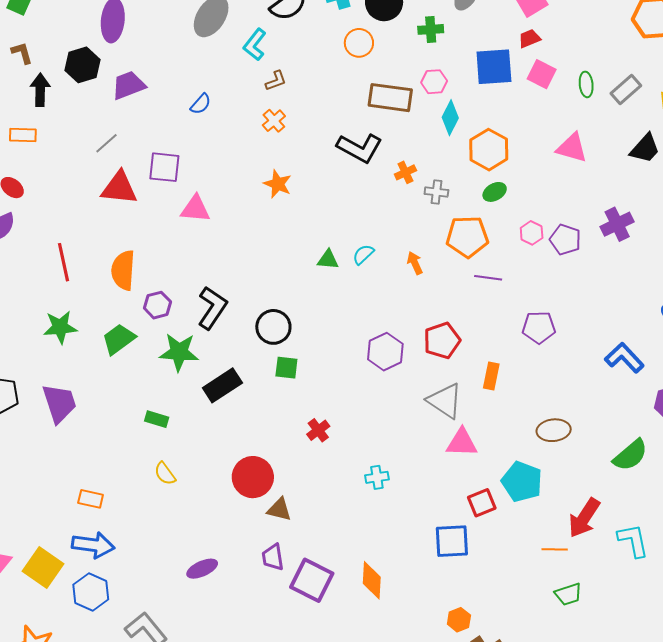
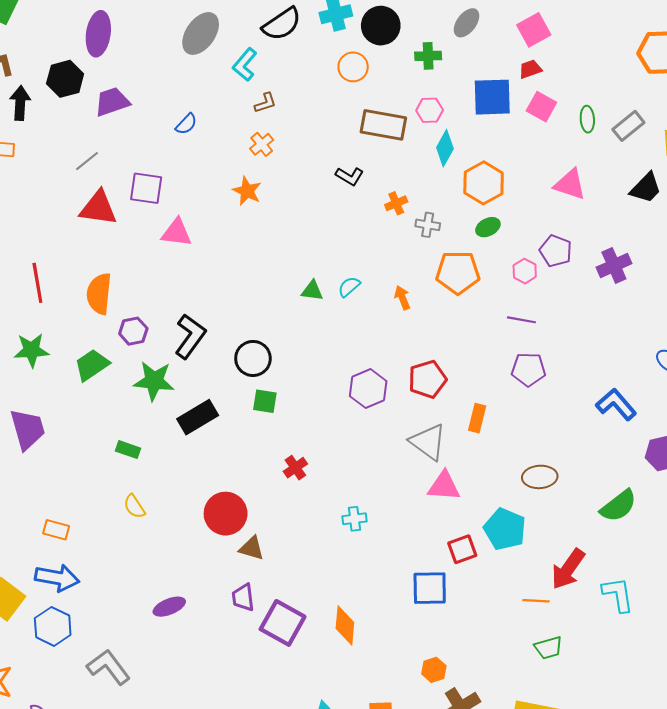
black L-shape: (360, 148) -> (350, 176), size x0.6
orange star: (278, 184) -> (247, 191), moved
purple pentagon: (565, 240) -> (556, 251), moved
purple line: (488, 278) -> (521, 320), moved

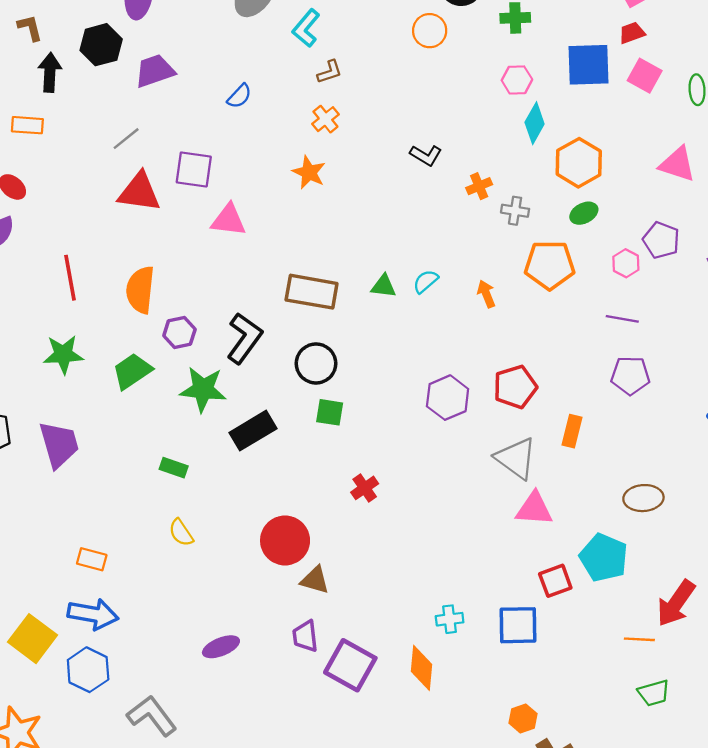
brown rectangle: (383, 125) -> (312, 292), moved
cyan cross: (354, 519) -> (450, 619), moved

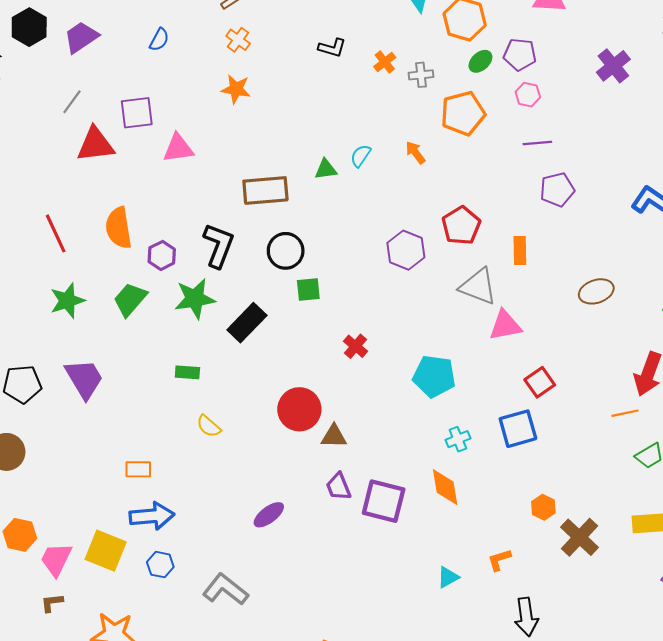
purple pentagon: (661, 240) -> (520, 54), moved
cyan pentagon: (604, 558) -> (434, 376), moved
blue hexagon: (88, 670) -> (160, 565), size x0.7

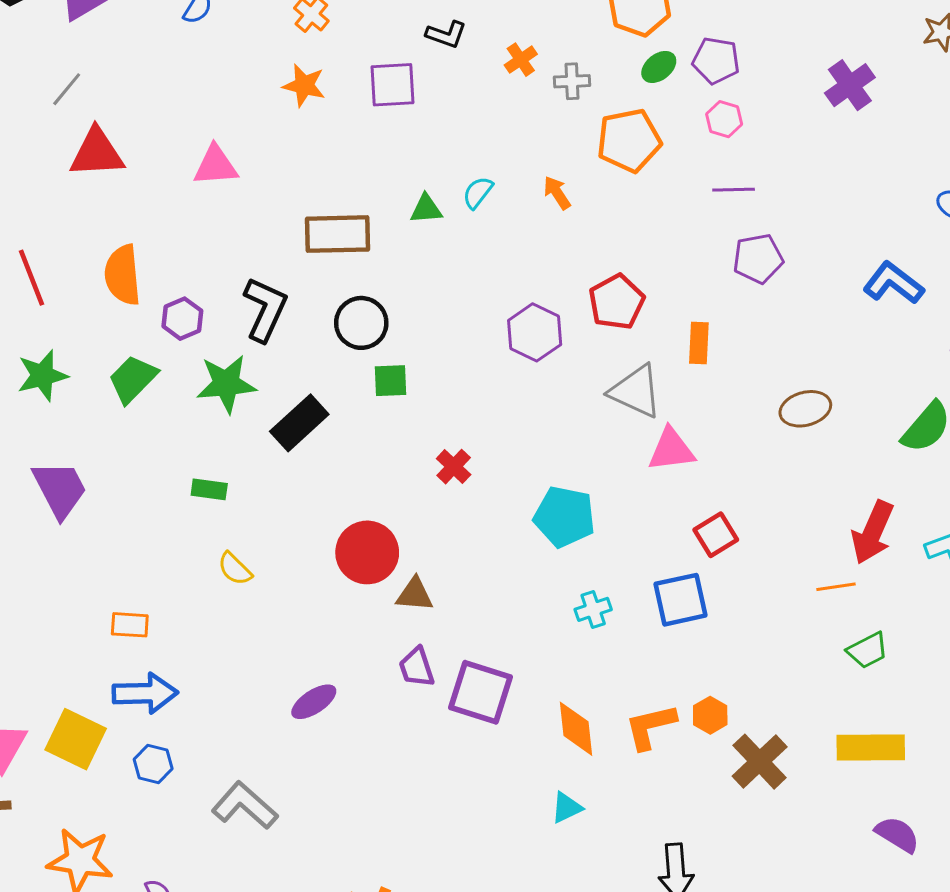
purple square: (137, 113) -> (392, 85), moved
orange diamond: (445, 487) -> (576, 729), moved
orange L-shape: (499, 560) -> (650, 726), moved, size x1.5

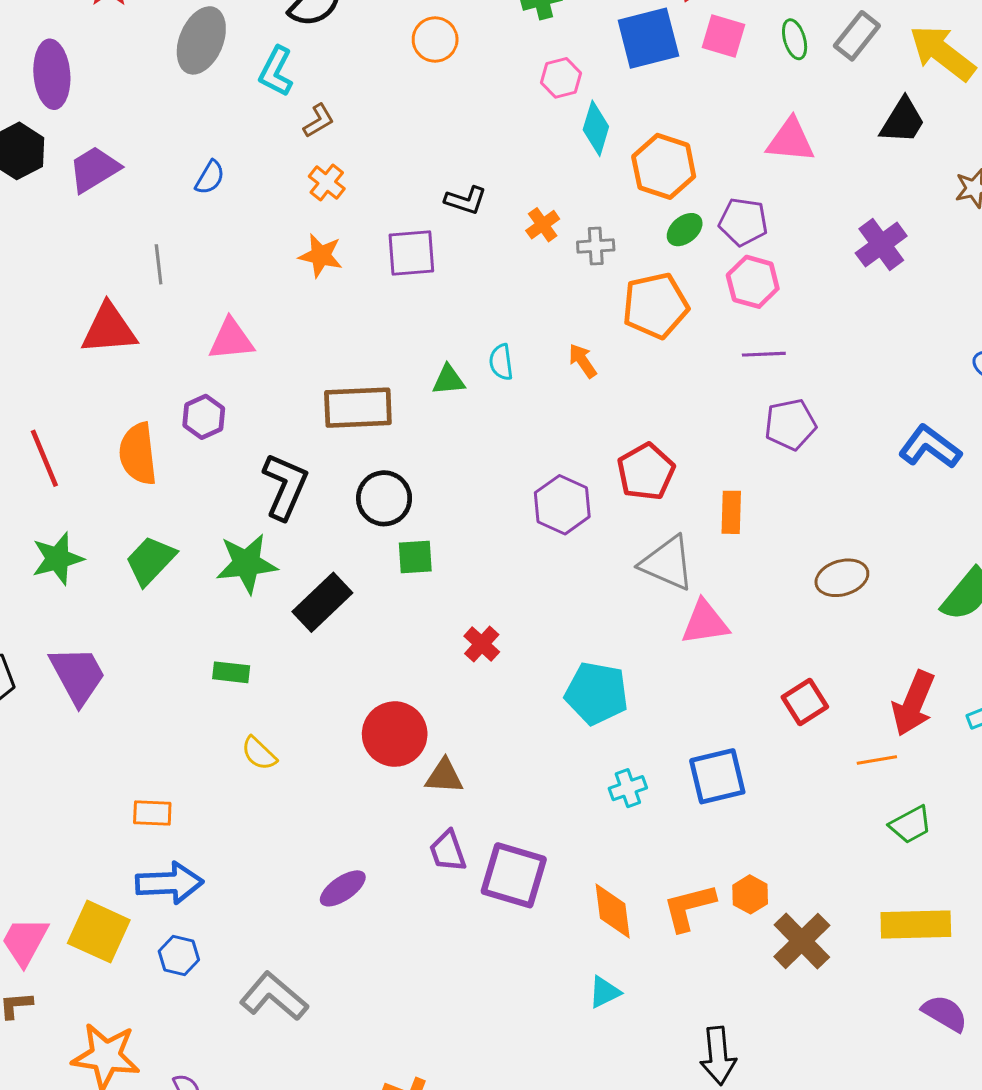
gray line: (67, 89) -> (159, 264), moved, turned -45
pink hexagon: (724, 119) -> (753, 282), size x1.4
cyan semicircle: (478, 192) -> (501, 362), turned -44
purple hexagon: (182, 319) -> (204, 417), moved
red square: (716, 535) -> (805, 702), moved

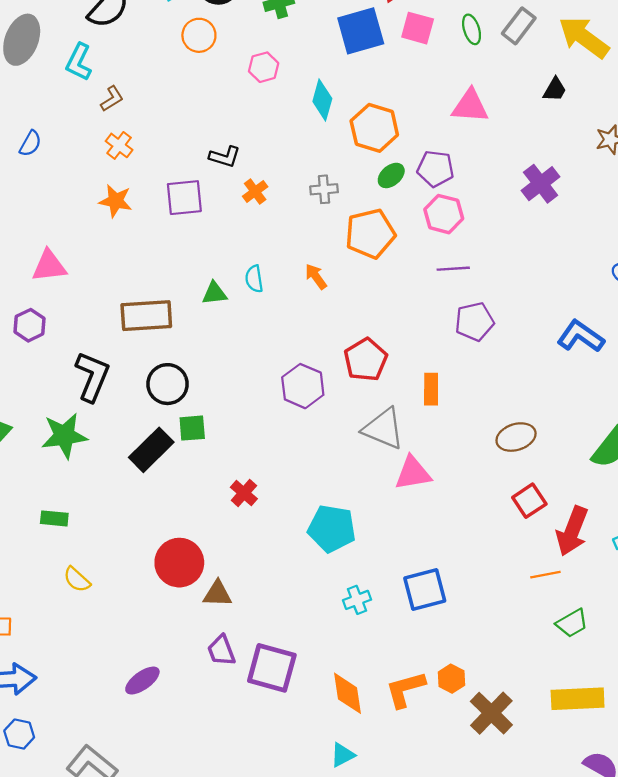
pink hexagon: (561, 78) -> (264, 67), moved
black trapezoid: (903, 121) -> (555, 90), size x0.7
orange cross: (543, 225) -> (255, 192), moved
black rectangle: (322, 602) -> (151, 450), moved
red square: (805, 702) -> (529, 501), moved

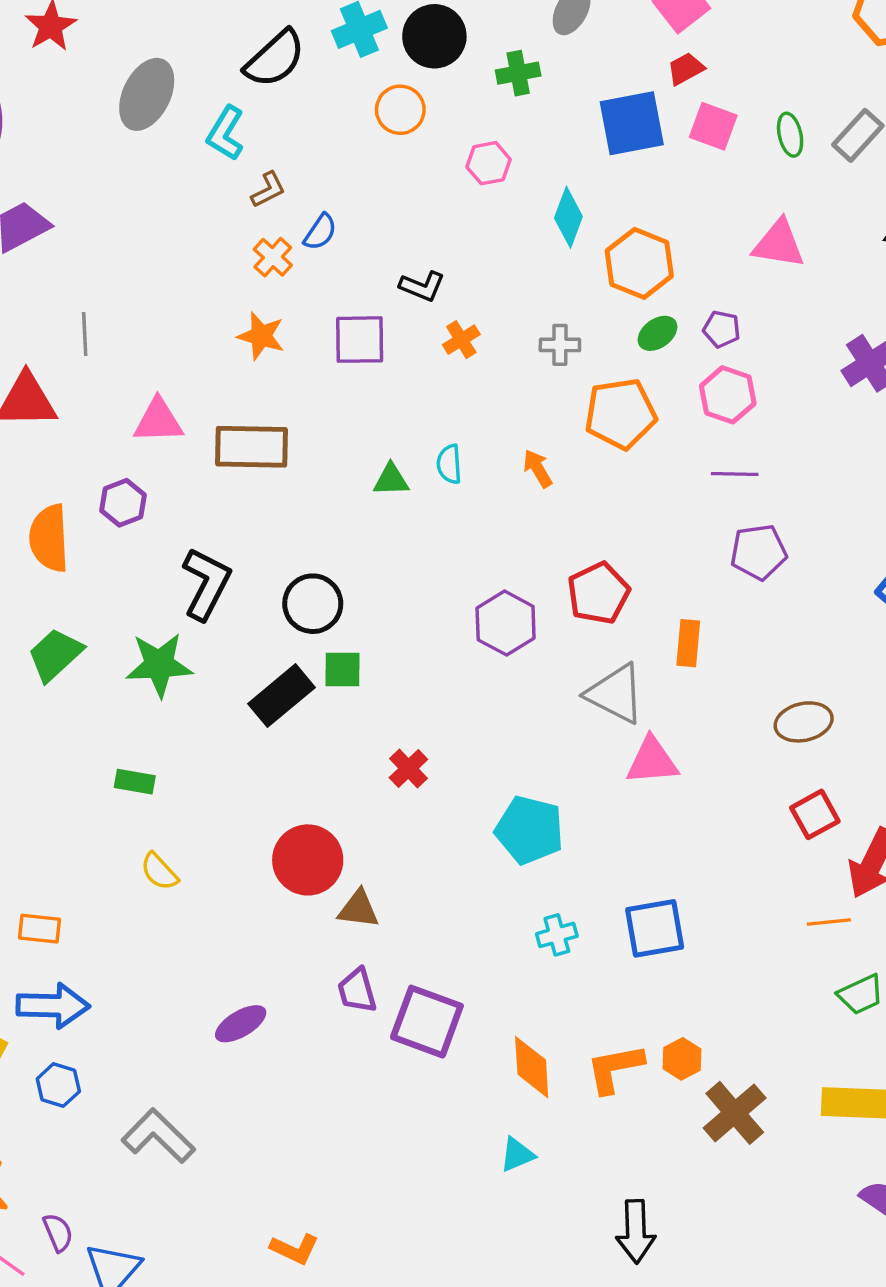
blue semicircle: (30, 143) -> (320, 232), moved
purple pentagon: (436, 169) -> (722, 329), size x0.7
brown rectangle: (146, 316) -> (251, 447), moved

